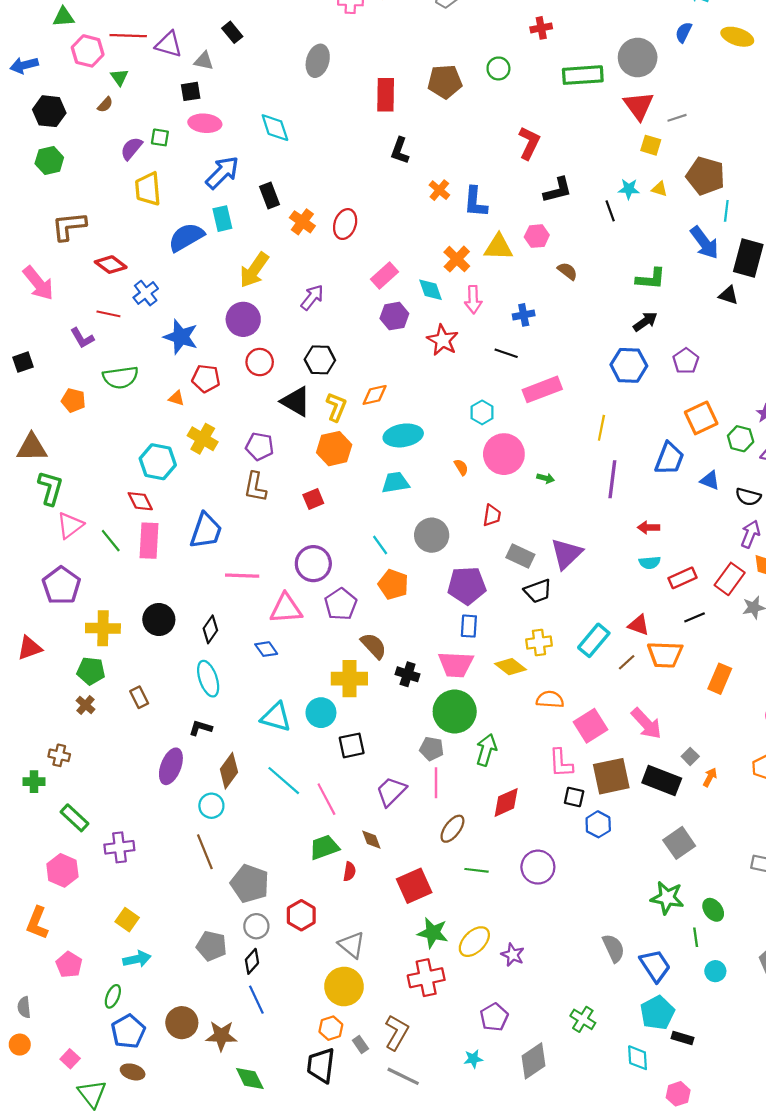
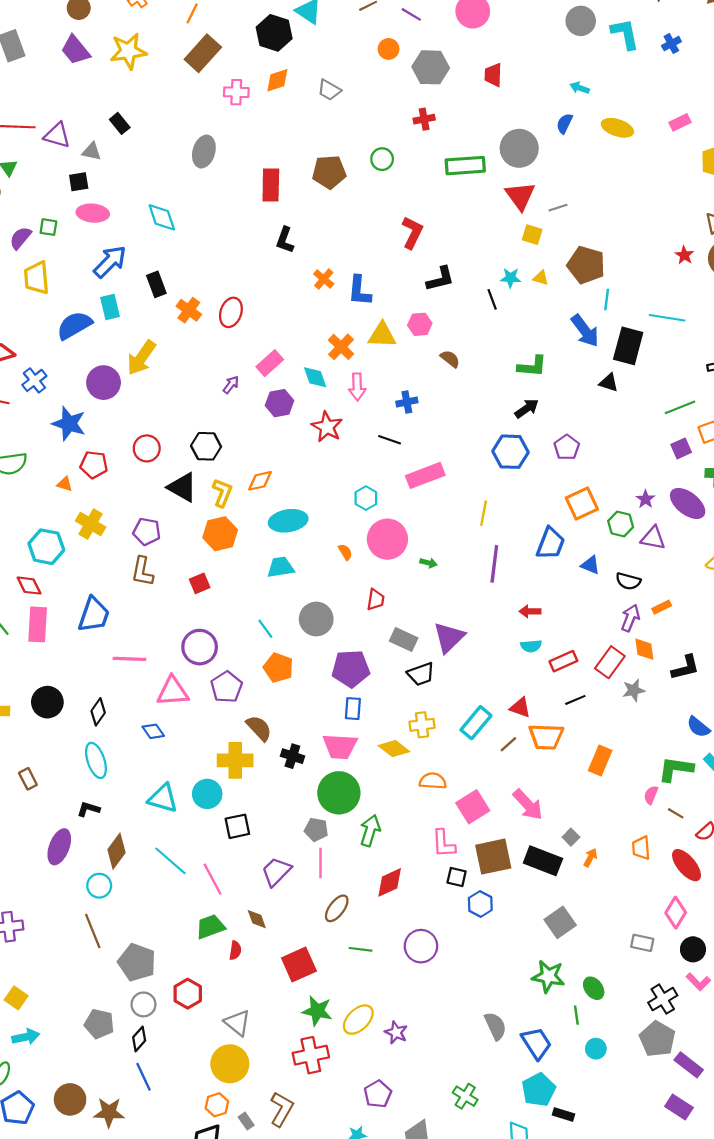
purple arrow: (312, 297) -> (231, 385), moved, size x0.7
purple circle: (243, 319) -> (104, 383), moved

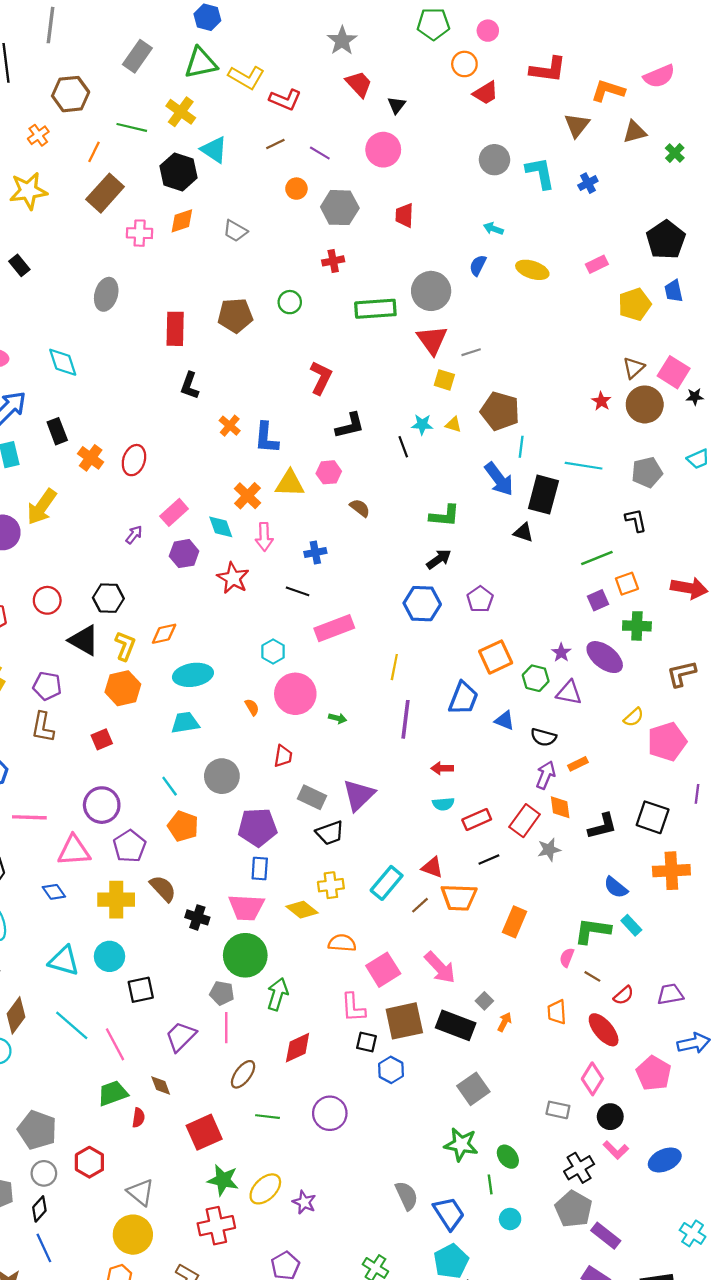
yellow cross: (235, 760) -> (116, 900), moved

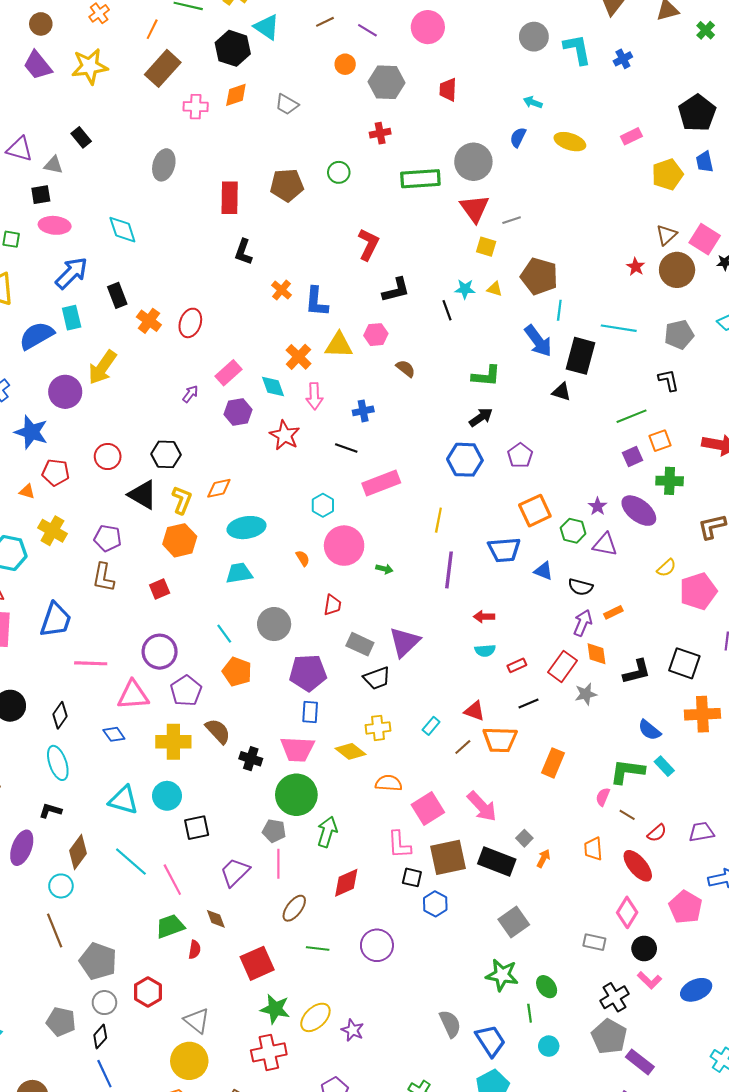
blue trapezoid: (463, 698) -> (504, 550), turned 64
red rectangle: (477, 820) -> (517, 665), size x0.7
cyan rectangle: (387, 883) -> (431, 726), size x0.6

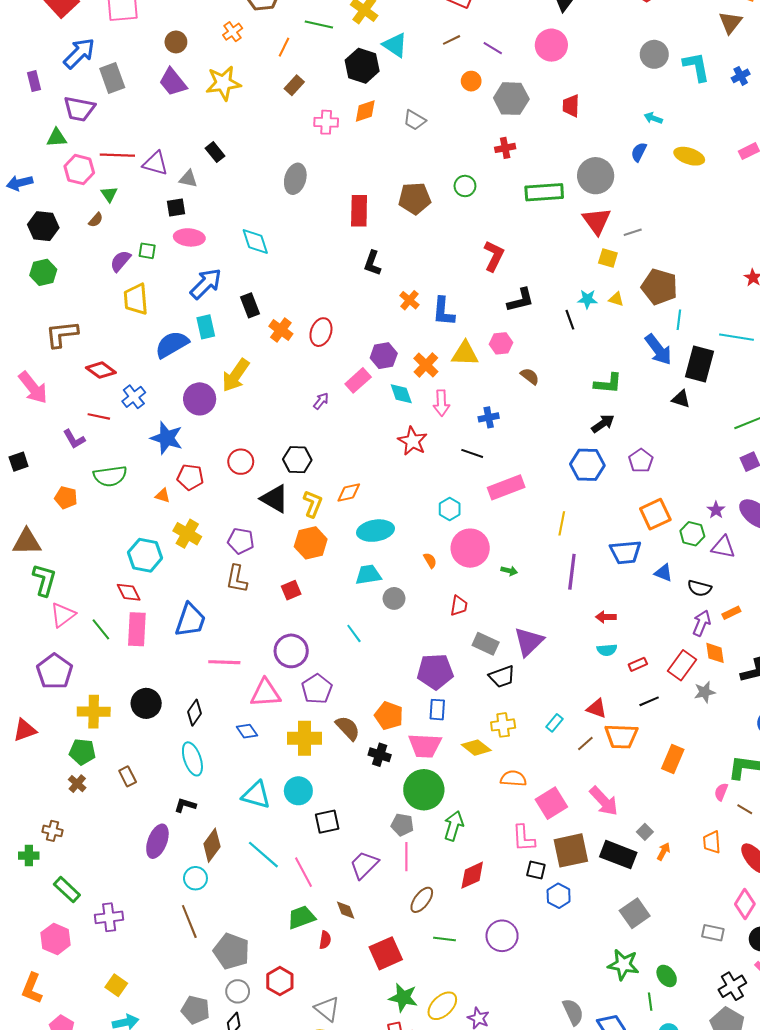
brown rectangle: (163, 68) -> (294, 85), size x0.6
purple hexagon: (238, 412) -> (384, 356), moved
gray circle: (274, 624) -> (394, 598), moved, size x0.7
orange pentagon: (237, 672) -> (389, 716), moved

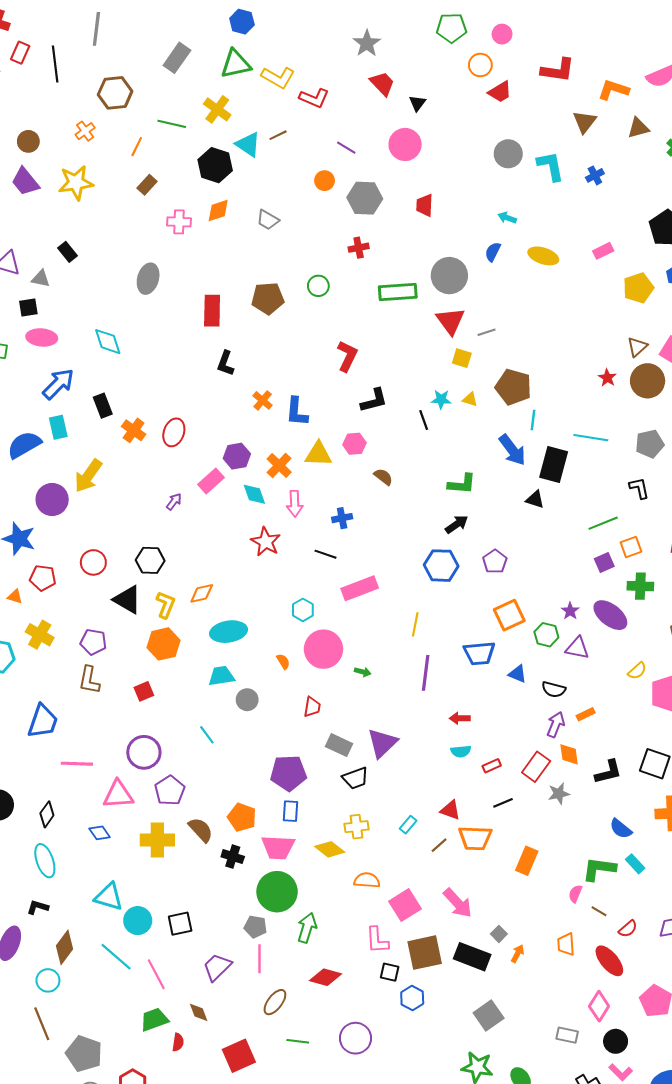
brown line: (452, 40) -> (278, 135), moved
cyan circle: (298, 791) -> (138, 921), moved
red diamond: (472, 875) -> (326, 977), turned 40

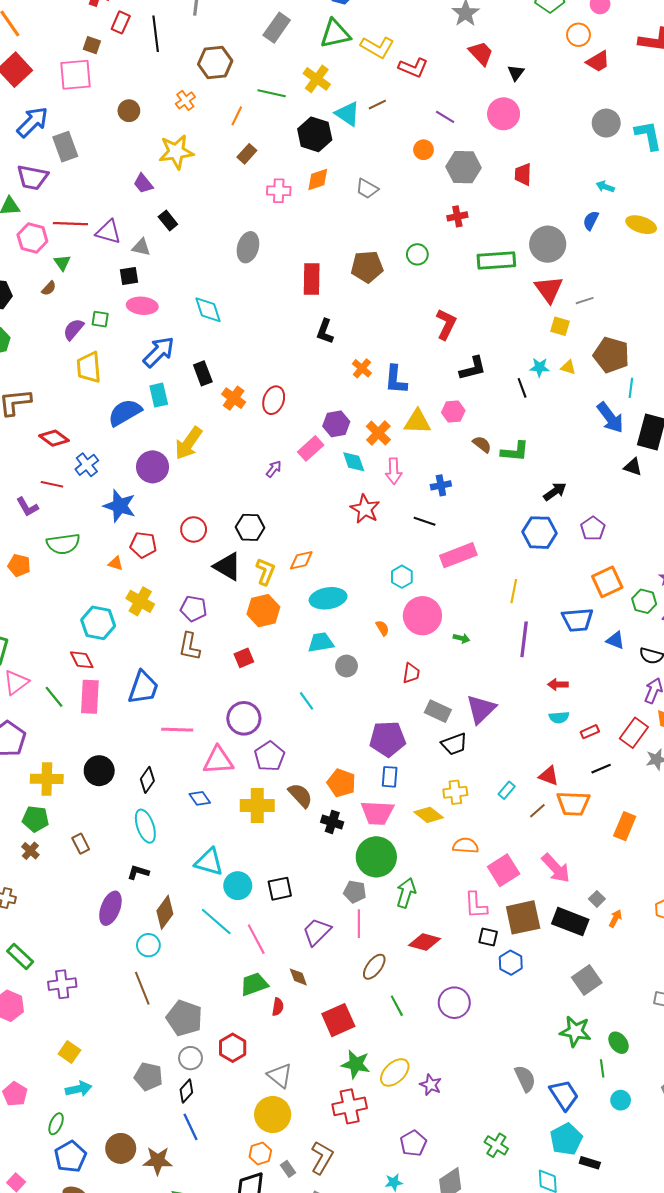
purple trapezoid: (25, 182) -> (143, 184), moved, size x0.7
green L-shape: (462, 484) -> (515, 451), moved
green line: (298, 1041) -> (397, 1006), turned 55

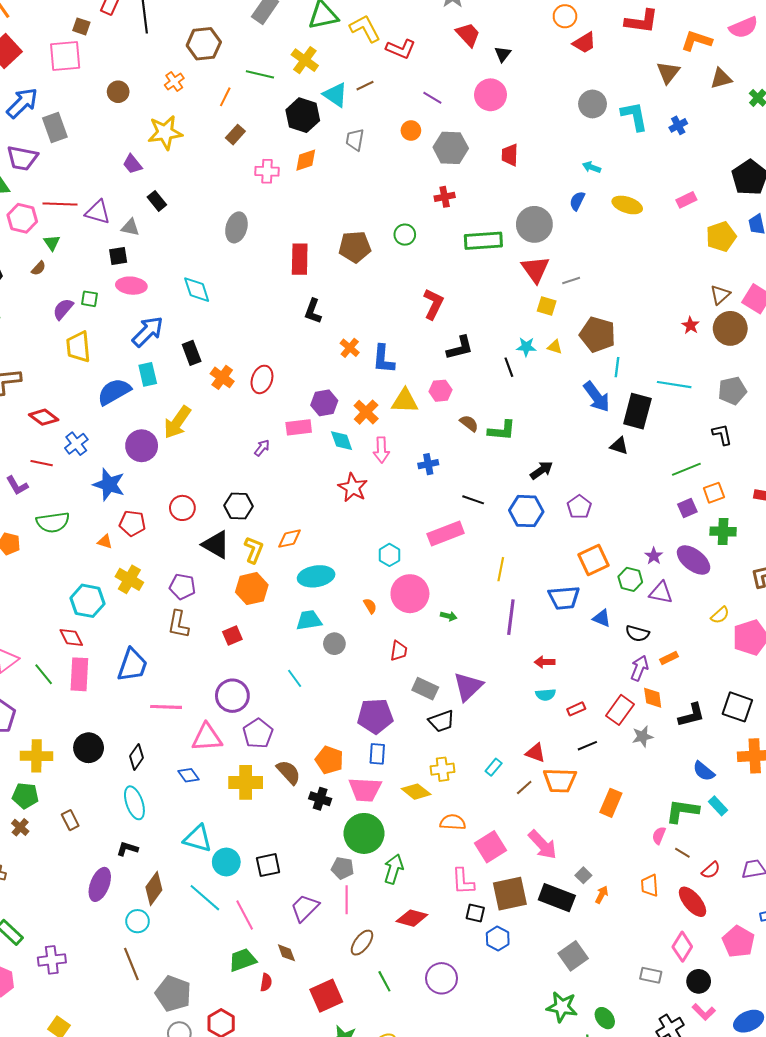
yellow L-shape: (377, 47) -> (365, 28), turned -148
gray trapezoid: (367, 189) -> (355, 140), moved, turned 70
pink rectangle: (311, 448) -> (299, 427), turned 35
black line: (425, 521) -> (473, 500), moved

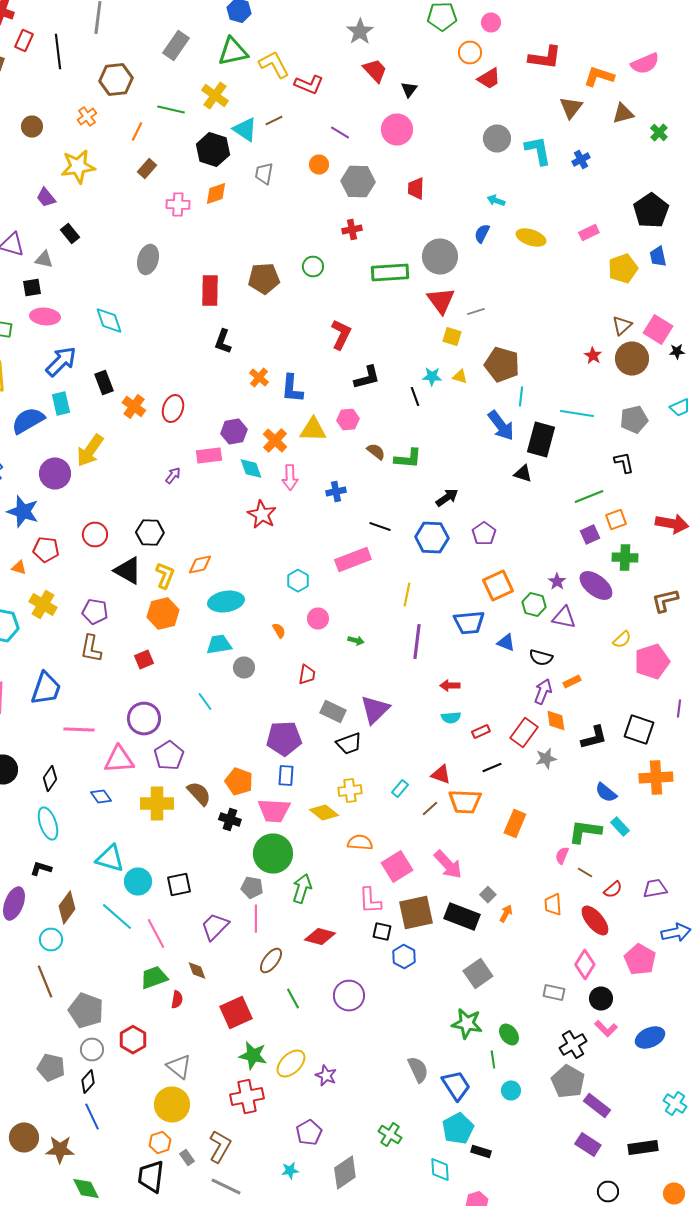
pink circle: (410, 594) -> (318, 618), size x0.6

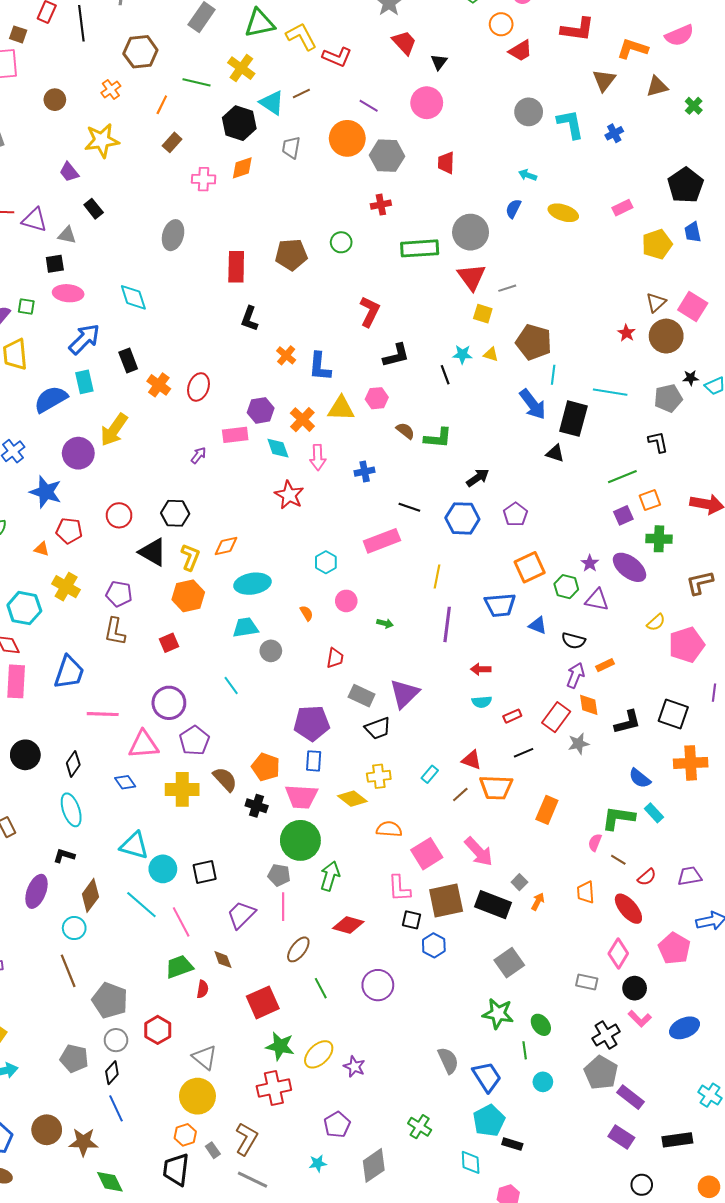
orange circle: (319, 164) -> (347, 138), size x1.8
black star: (677, 352) -> (691, 378), moved

